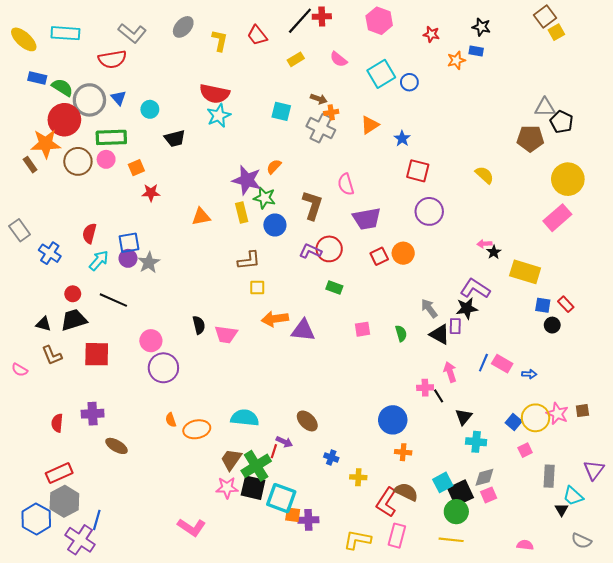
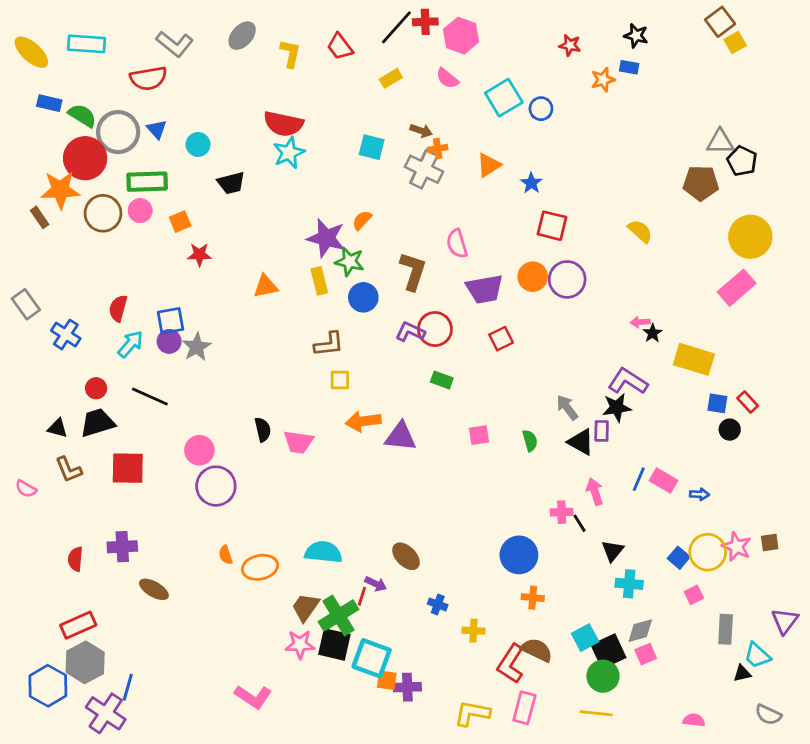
pink hexagon: (379, 21) -> (461, 36), moved
orange circle: (403, 253) -> (533, 277), moved
black triangle: (562, 510) -> (742, 673), turned 48

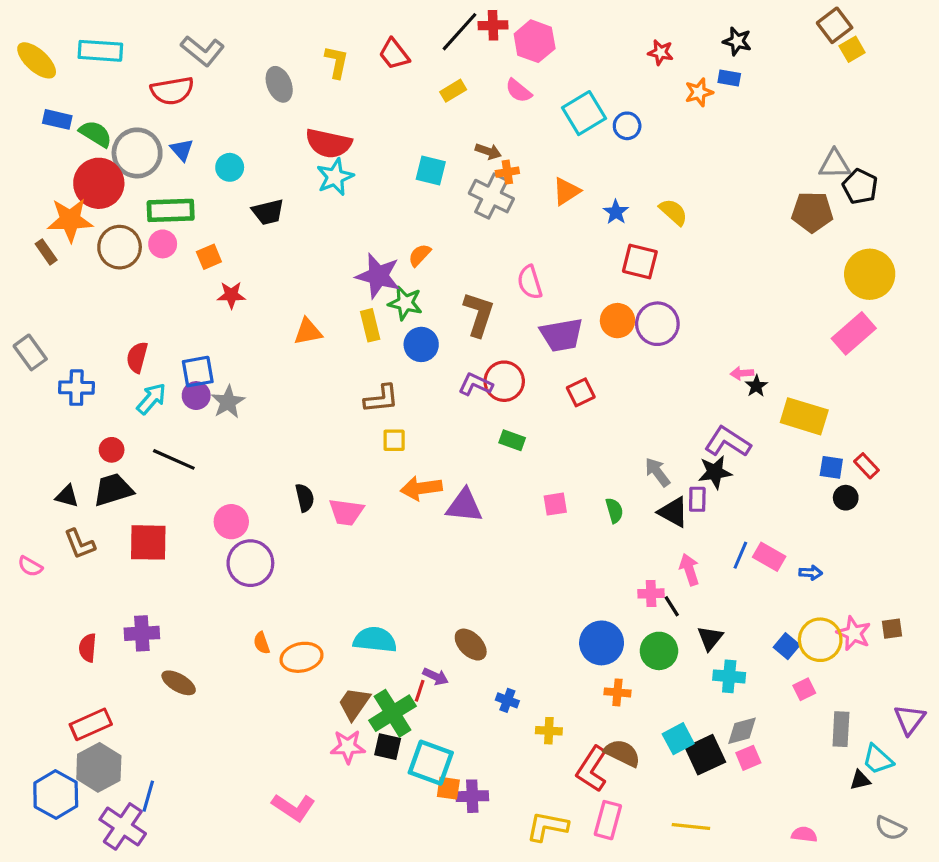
gray ellipse: (242, 36) -> (279, 84), moved, turned -64
yellow semicircle: (640, 231) -> (673, 212), moved
blue cross: (66, 335) -> (76, 388), turned -32
black square: (334, 644) -> (388, 747), size x0.7
green circle: (603, 676) -> (659, 651), moved

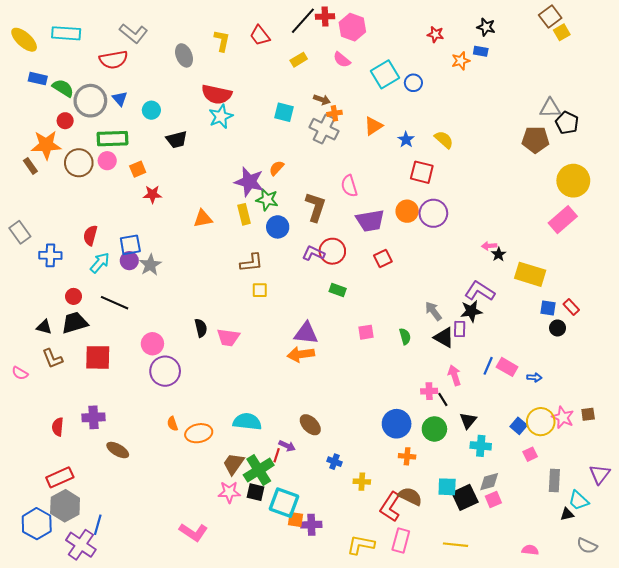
red circle: (99, 183) -> (65, 121), size x0.5
orange arrow: (421, 488) -> (301, 354), moved
cyan square: (678, 739) -> (447, 487), turned 30

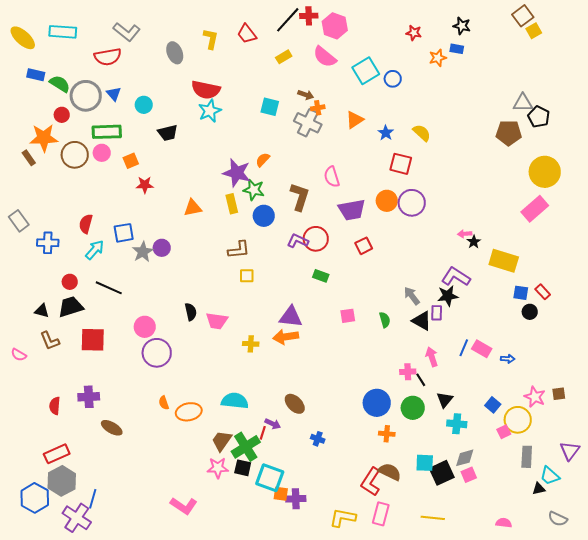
pink semicircle: (342, 60) -> (325, 57), size x1.4
purple circle: (129, 261) -> (162, 248), moved
yellow circle: (541, 422) -> (518, 420), moved
yellow cross: (362, 482) -> (251, 344), moved

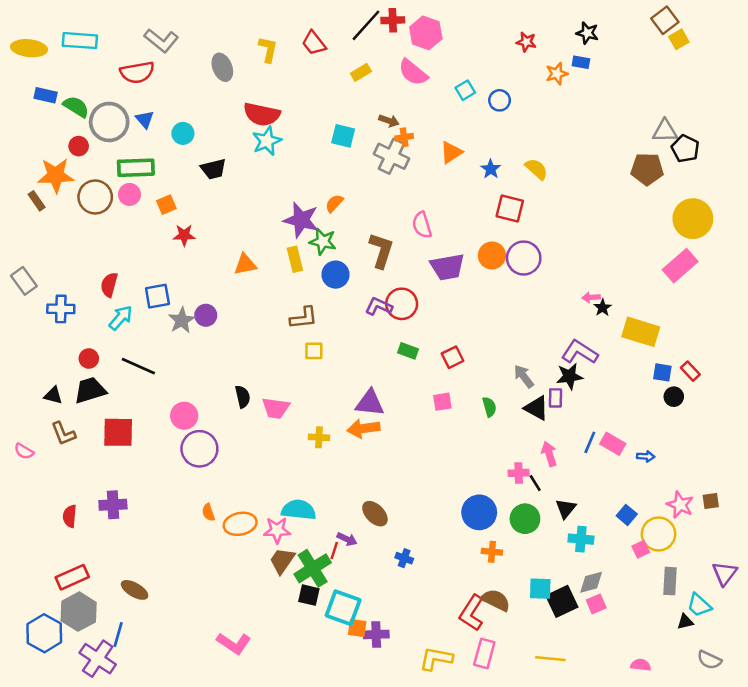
yellow ellipse: (23, 38) -> (29, 48), turned -36
cyan square: (366, 71) -> (465, 90), size x0.6
red square: (364, 246) -> (453, 357), moved
brown ellipse: (112, 428) -> (135, 590), moved
pink star: (218, 468) -> (277, 530), moved

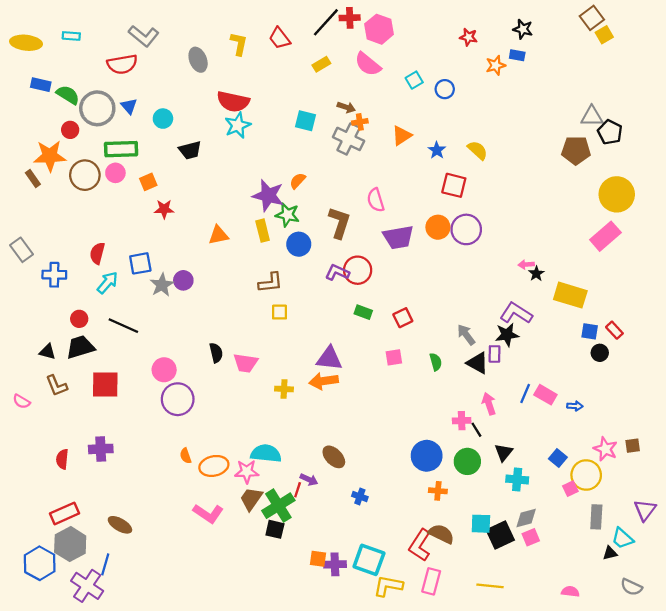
cyan rectangle: (80, 41) -> (71, 36), size x0.6
cyan square: (343, 608) -> (369, 560), moved
pink L-shape: (234, 643) -> (208, 513), moved

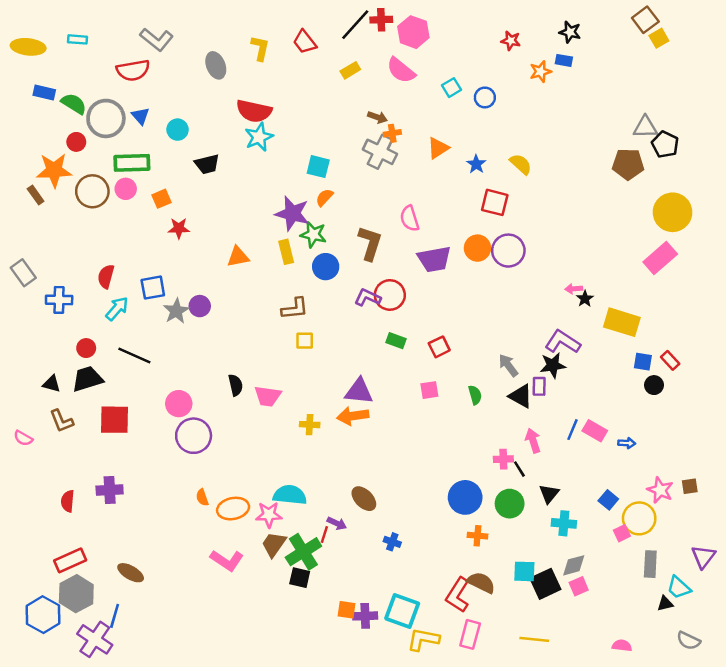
cyan square: (306, 121) -> (318, 167), moved

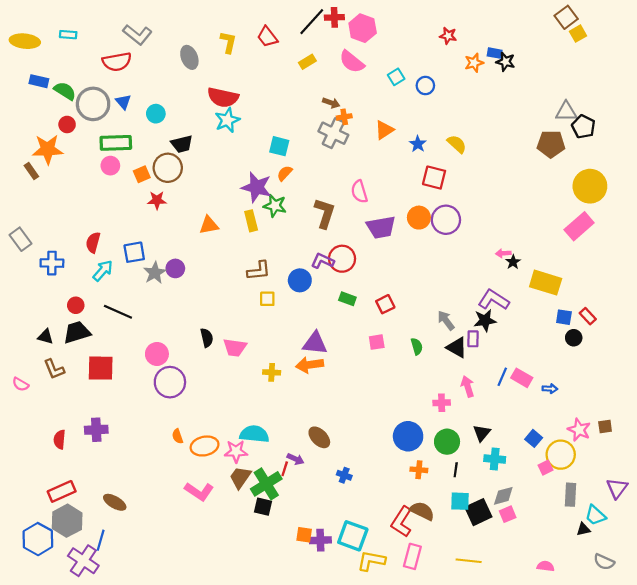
black star: (570, 32) -> (505, 62), moved
brown circle: (92, 191) -> (168, 168), moved
blue circle: (326, 267) -> (300, 280), moved
black line: (519, 469) -> (456, 470), moved, turned 40

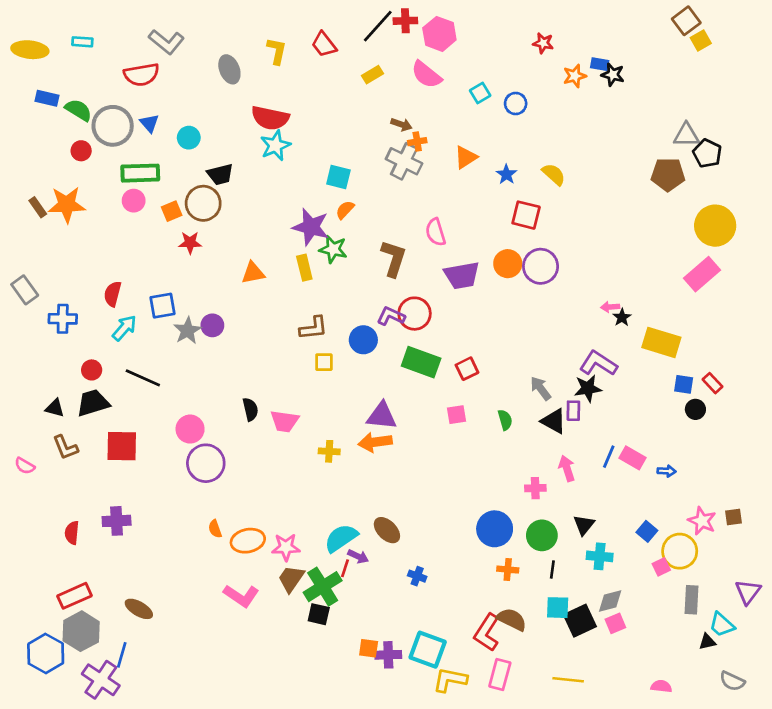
orange star: (48, 149) -> (67, 205), moved
green rectangle: (347, 299) -> (421, 362), size x1.8
cyan semicircle: (254, 434) -> (341, 538), moved, turned -40

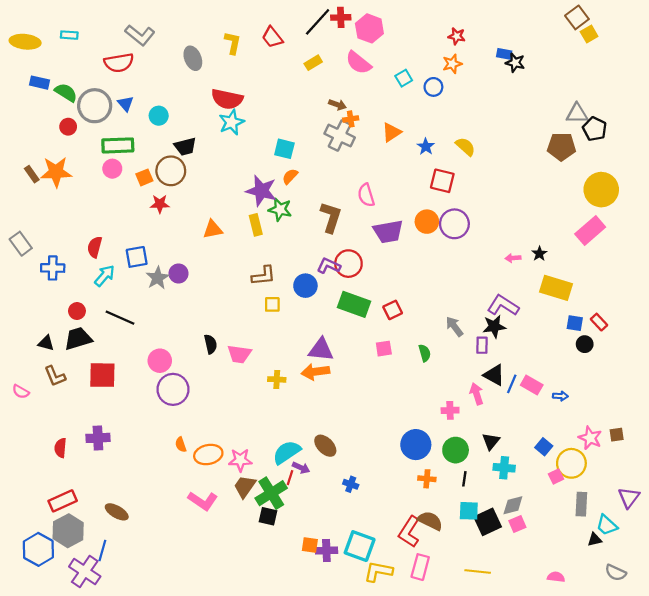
orange star: (575, 76) -> (452, 64), moved
black star: (622, 317) -> (539, 254), moved
black triangle: (554, 421) -> (494, 375), moved

